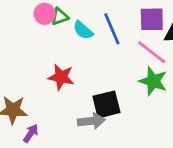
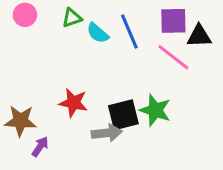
pink circle: (45, 14) -> (25, 15), moved
red star: (61, 77) -> (73, 103), moved
green star: (153, 81) -> (155, 110), moved

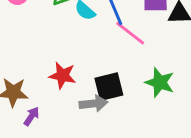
pink line: (173, 57) -> (130, 33), moved
green star: (155, 110) -> (160, 82), moved

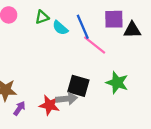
red star: (62, 75) -> (49, 105), moved
black square: (109, 87) -> (78, 86), turned 30

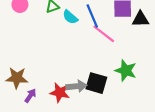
black square: (78, 86) -> (96, 83), moved

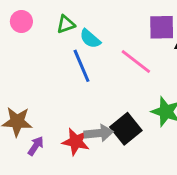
blue line: (92, 16) -> (82, 66), moved
black square: (96, 83) -> (126, 129), turned 35

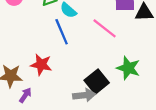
gray arrow: (99, 133) -> (84, 95), moved
red star: (76, 142) -> (41, 65), moved

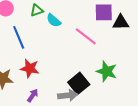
blue line: (62, 32) -> (19, 37), moved
purple arrow: (25, 95) -> (33, 95), moved

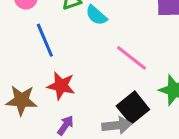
pink line: (86, 36) -> (132, 58), moved

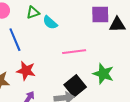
pink line: (132, 58) -> (74, 52), turned -45

